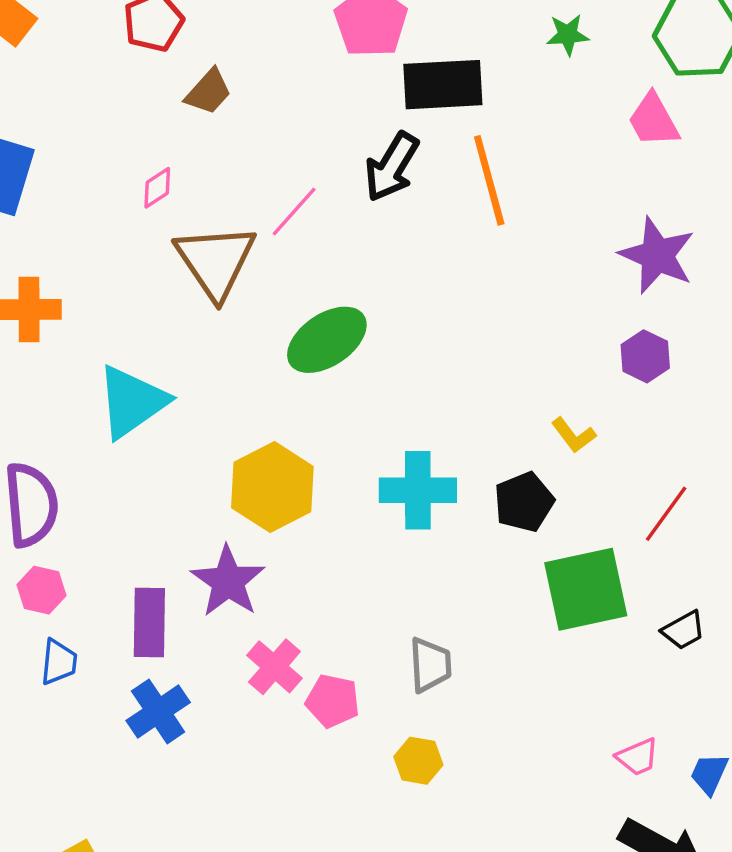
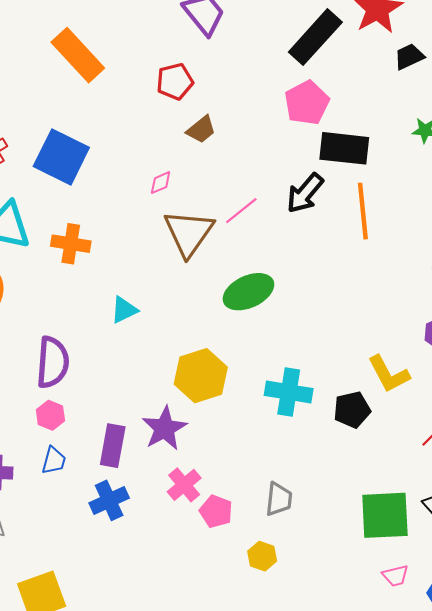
cyan triangle: (132, 402) -> (124, 310), size x0.6
yellow L-shape: (574, 435) -> (389, 374), size x1.6
green square: (586, 589) -> (385, 515), moved

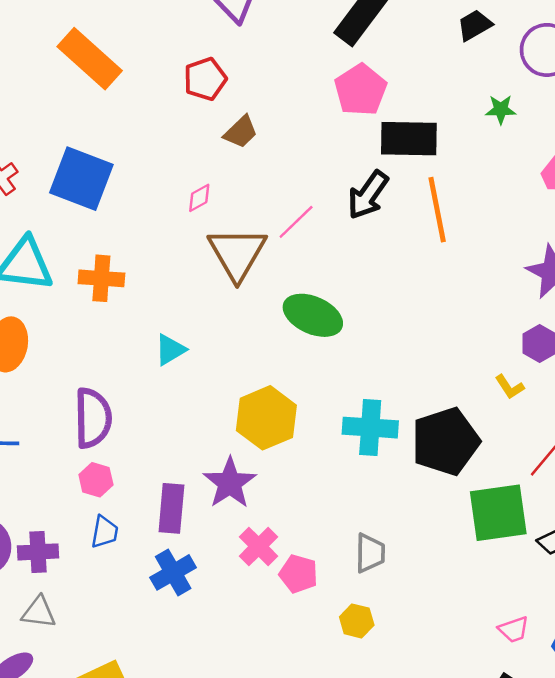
green ellipse: (248, 292) -> (313, 315), turned 54
yellow L-shape: (389, 374) -> (510, 387), moved, size x0.6
black pentagon: (352, 410) -> (445, 441), size x1.6
green square: (385, 515) -> (498, 513), moved

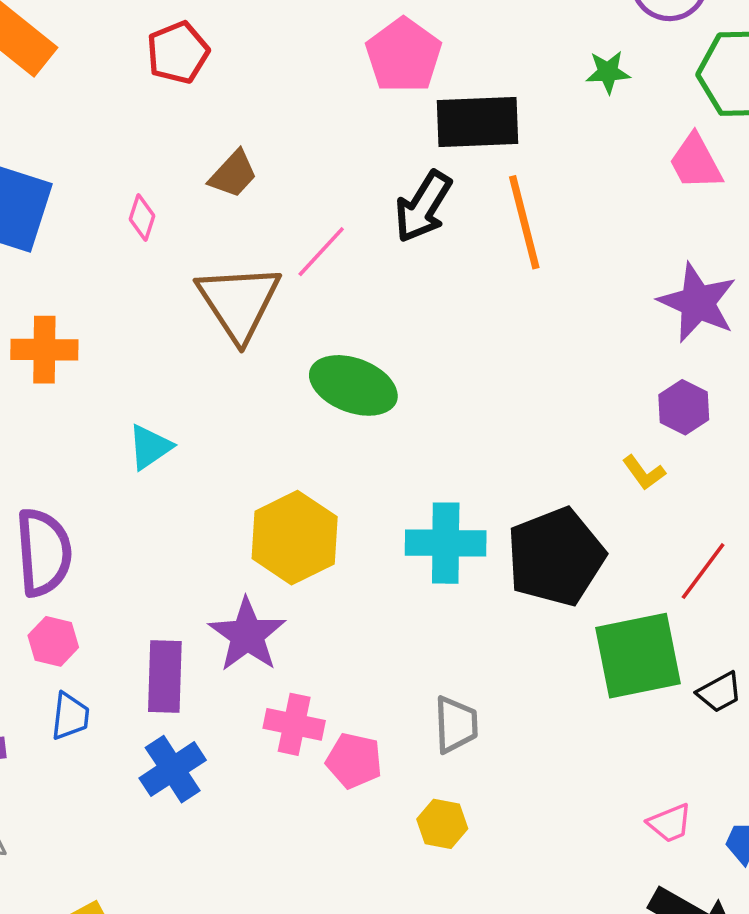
brown trapezoid: (241, 132) -> (233, 174), moved
pink diamond: (199, 198) -> (142, 217), moved, turned -40
pink cross: (259, 546) -> (294, 724), turned -30

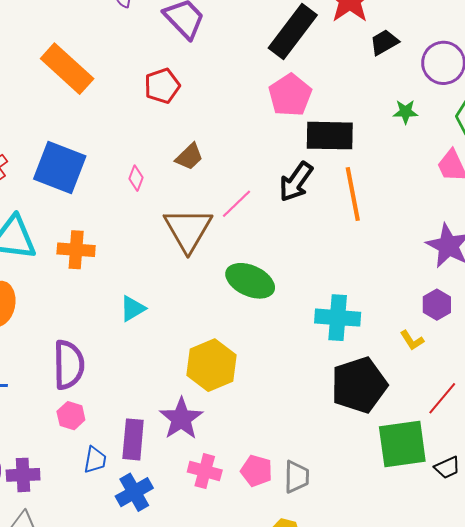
cyan cross: (446, 543) -> (338, 318), moved
blue trapezoid: (70, 716) -> (95, 460), moved
pink pentagon: (354, 761) -> (256, 471), moved

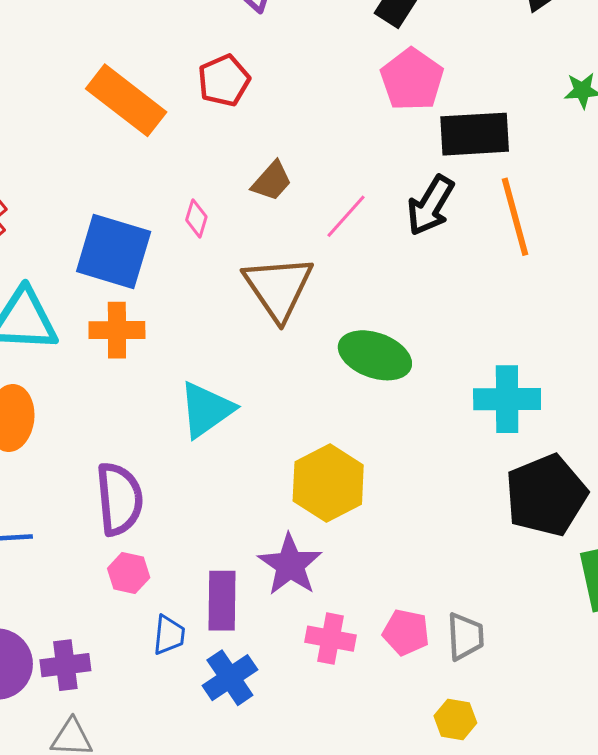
orange rectangle: (67, 69) -> (126, 100), moved
blue square: (60, 167) -> (114, 252), moved
pink line: (237, 204) -> (346, 216), moved
cyan triangle: (133, 309) -> (206, 410), size x1.5

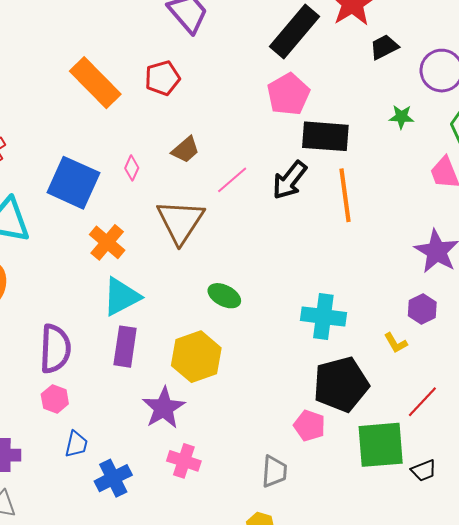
orange cross: (117, 330) -> (107, 242), moved, turned 33
green ellipse: (375, 355) -> (224, 296), moved, size x0.7
purple rectangle: (222, 601) -> (125, 347), moved
pink pentagon: (406, 632) -> (309, 426), moved

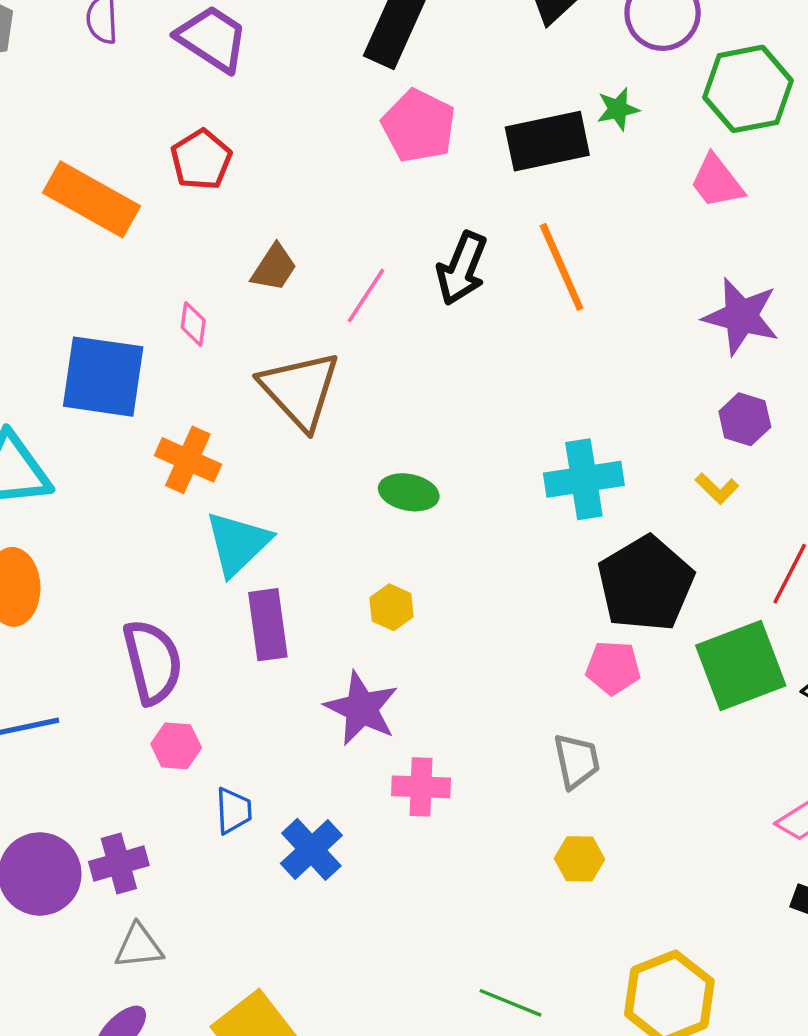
black rectangle: (325, 136) -> (547, 141), moved
yellow hexagon: (196, 357) -> (391, 607), size x0.5

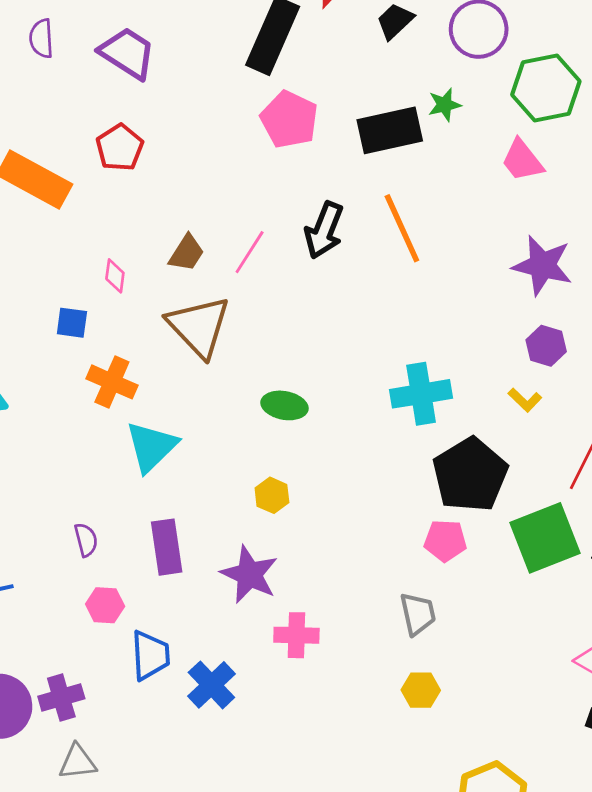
brown trapezoid: (274, 268) -> (187, 253), moved
blue square: (103, 377) -> (72, 323), moved, size x0.5
purple rectangle: (268, 625) -> (167, 547), moved
purple semicircle: (153, 662) -> (86, 540), size x0.5
blue trapezoid: (233, 811) -> (150, 655), size x1.4

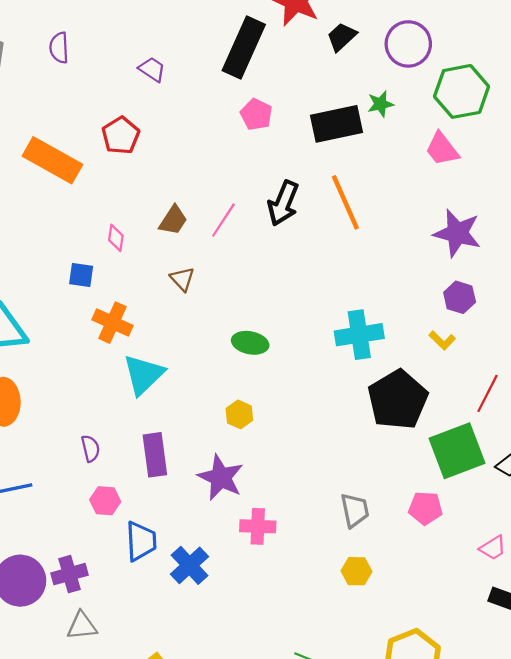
purple trapezoid: (127, 53) -> (152, 69), moved, size x0.6
pink pentagon: (289, 119) -> (256, 114), size x0.7
brown triangle: (199, 326) -> (182, 279), size x0.5
pink pentagon: (445, 541) -> (425, 508), moved

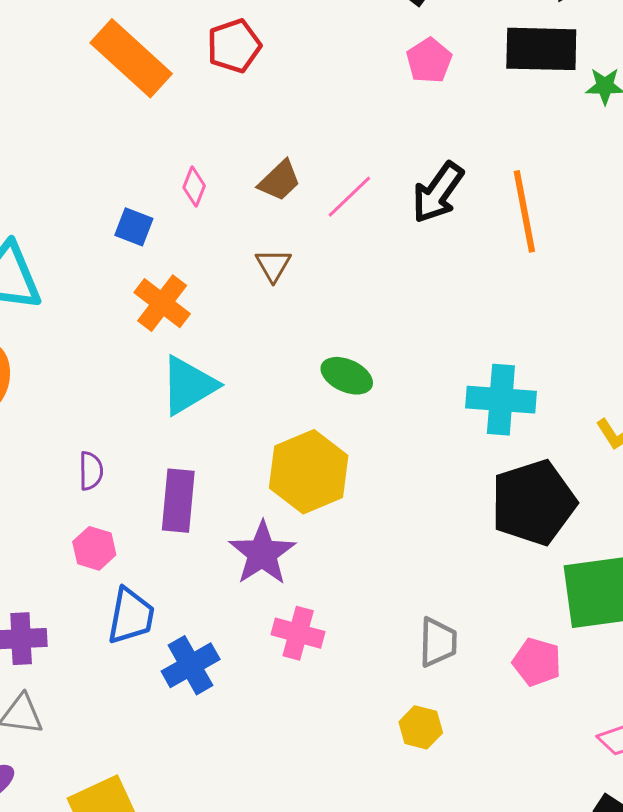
black rectangle: (336, 124) -> (541, 49), moved
yellow hexagon: (239, 414) -> (309, 472), size x2.0

